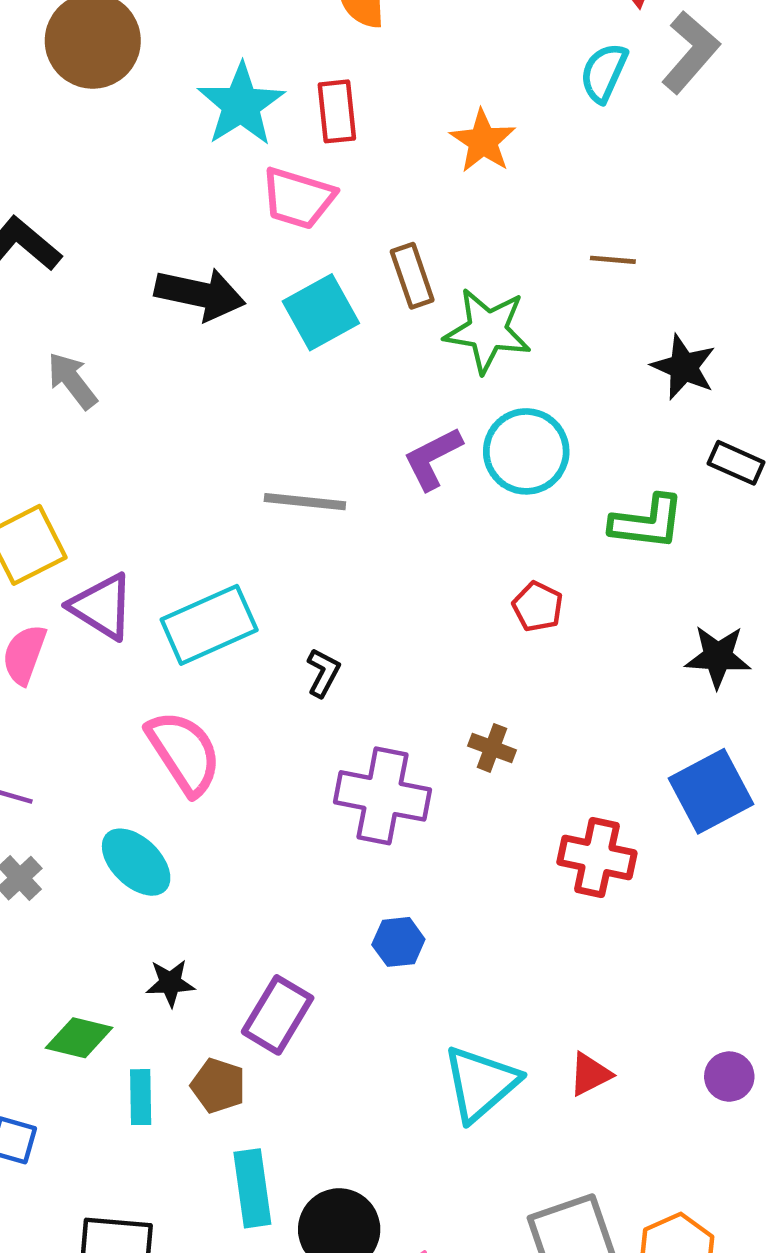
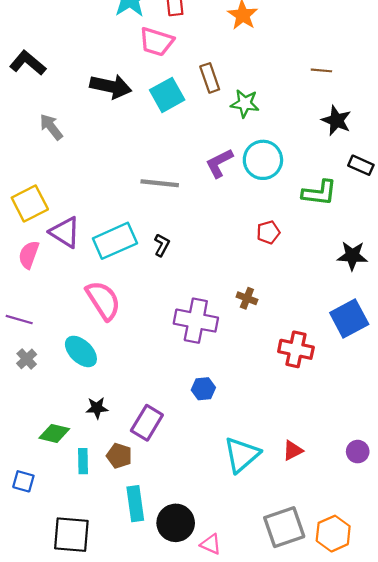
brown line: (613, 260) -> (321, 70), moved
green star: (487, 330) -> (245, 103), size x0.7
red pentagon: (538, 607) -> (268, 232), turned 30
black L-shape: (323, 673) -> (162, 245), moved

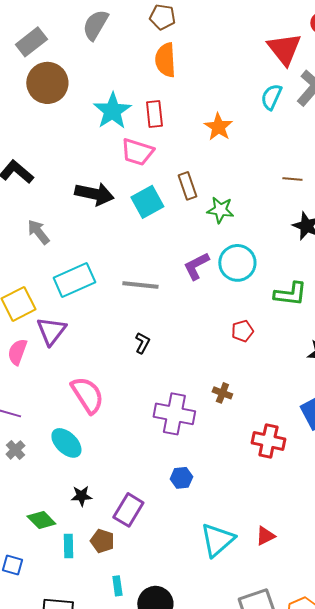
purple triangle: (65, 232) -> (51, 331), turned 36
cyan rectangle: (115, 241) -> (74, 280), moved
green diamond: (54, 433) -> (41, 520), turned 32
cyan rectangle: (135, 504) -> (117, 586), size x0.6

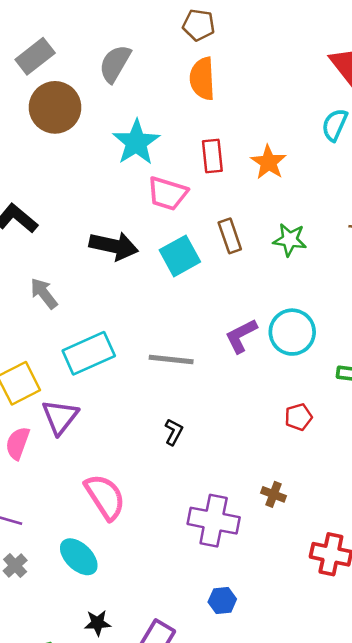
gray semicircle: (95, 25) -> (115, 64), moved
red rectangle: (154, 114) -> (212, 156), moved
green star: (220, 210) -> (290, 240), moved

